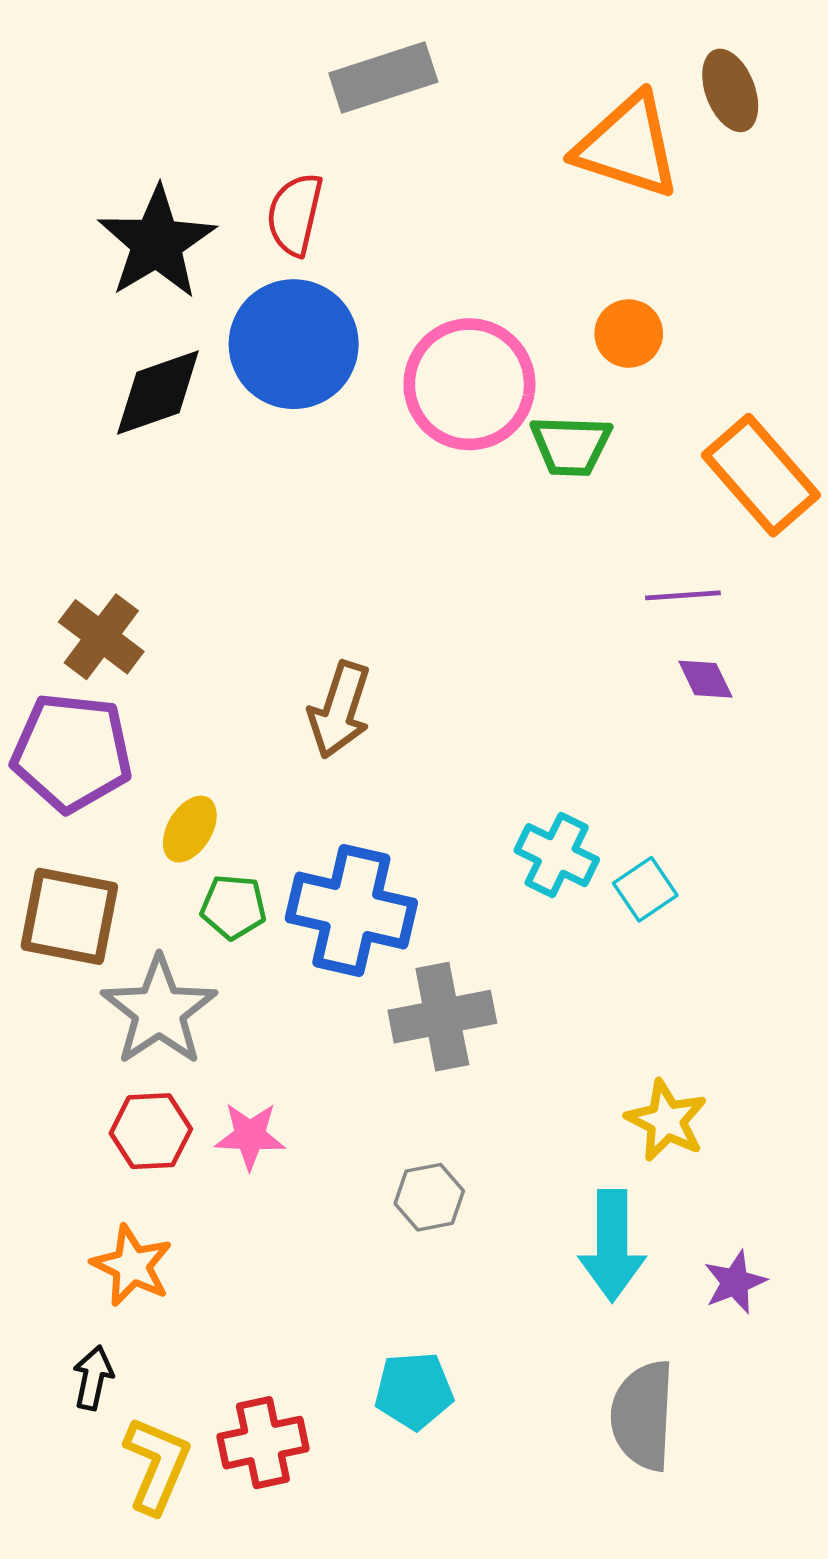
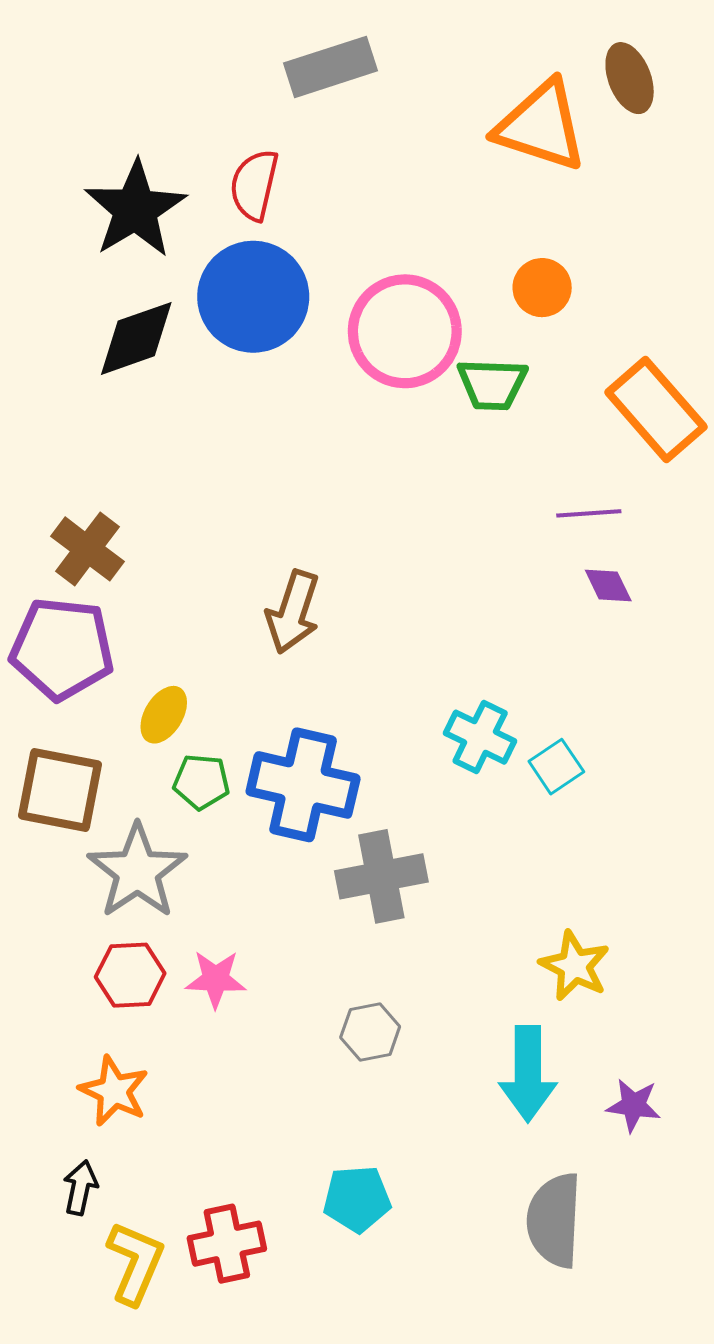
purple star: (735, 1282) -> (634, 1105), turned 30

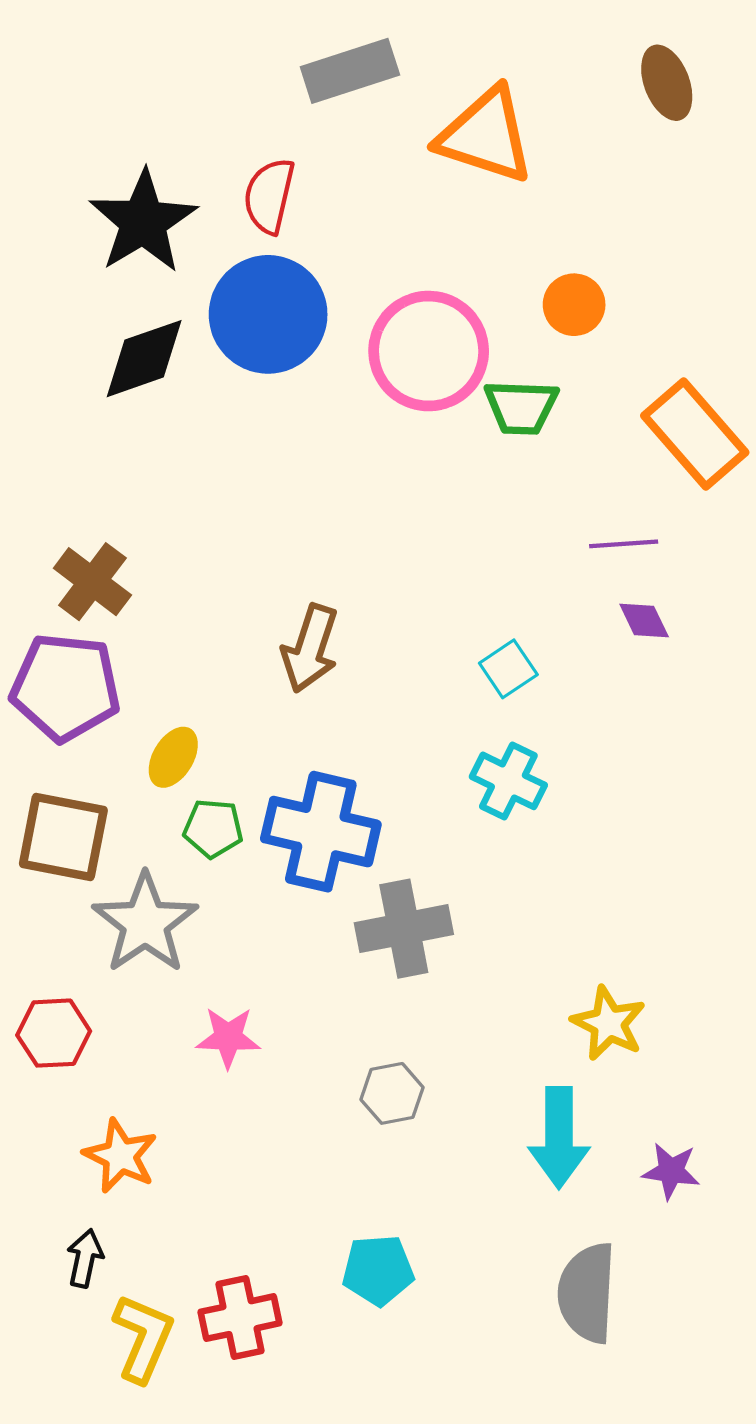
orange triangle: (541, 126) -> (486, 136), moved
cyan square: (556, 767) -> (508, 669), moved
red hexagon: (130, 975) -> (54, 1033), moved

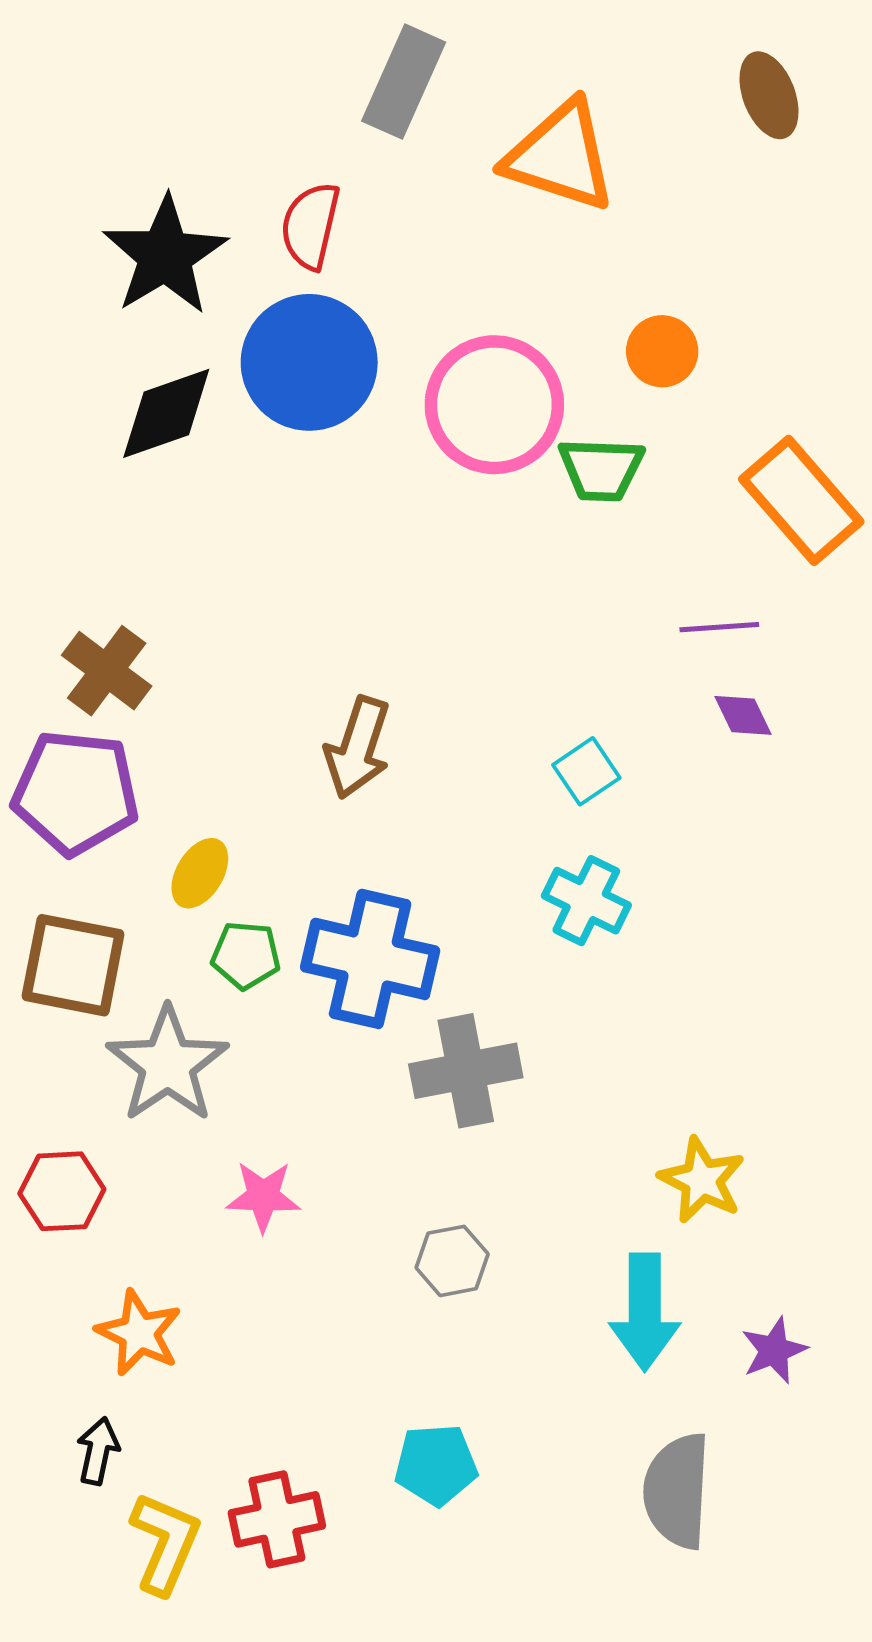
gray rectangle: (350, 71) -> (404, 82), turned -48
purple star: (671, 1171) -> (774, 1350), turned -30

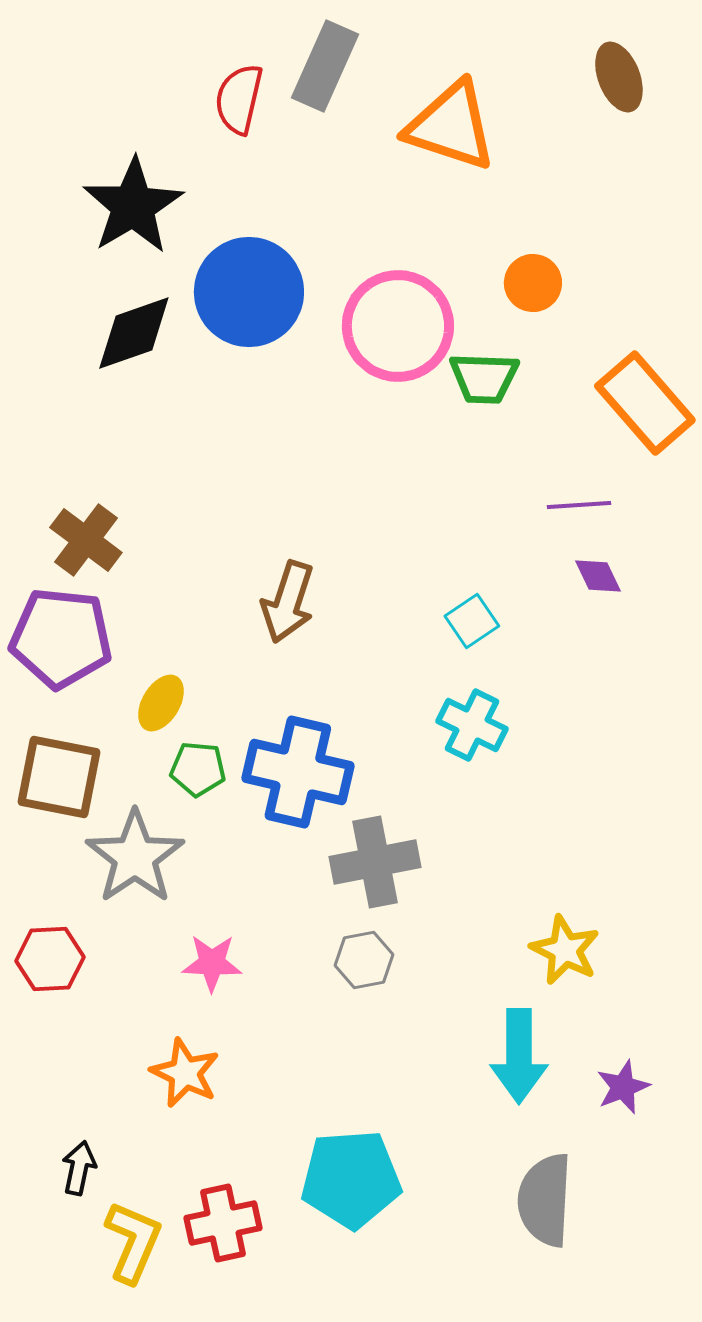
red semicircle: (310, 226) -> (239, 99), moved
gray hexagon: (452, 1261) -> (364, 960), moved
orange star: (139, 1333) -> (185, 1073), moved
cyan pentagon: (436, 1465) -> (351, 1179), size x1.5

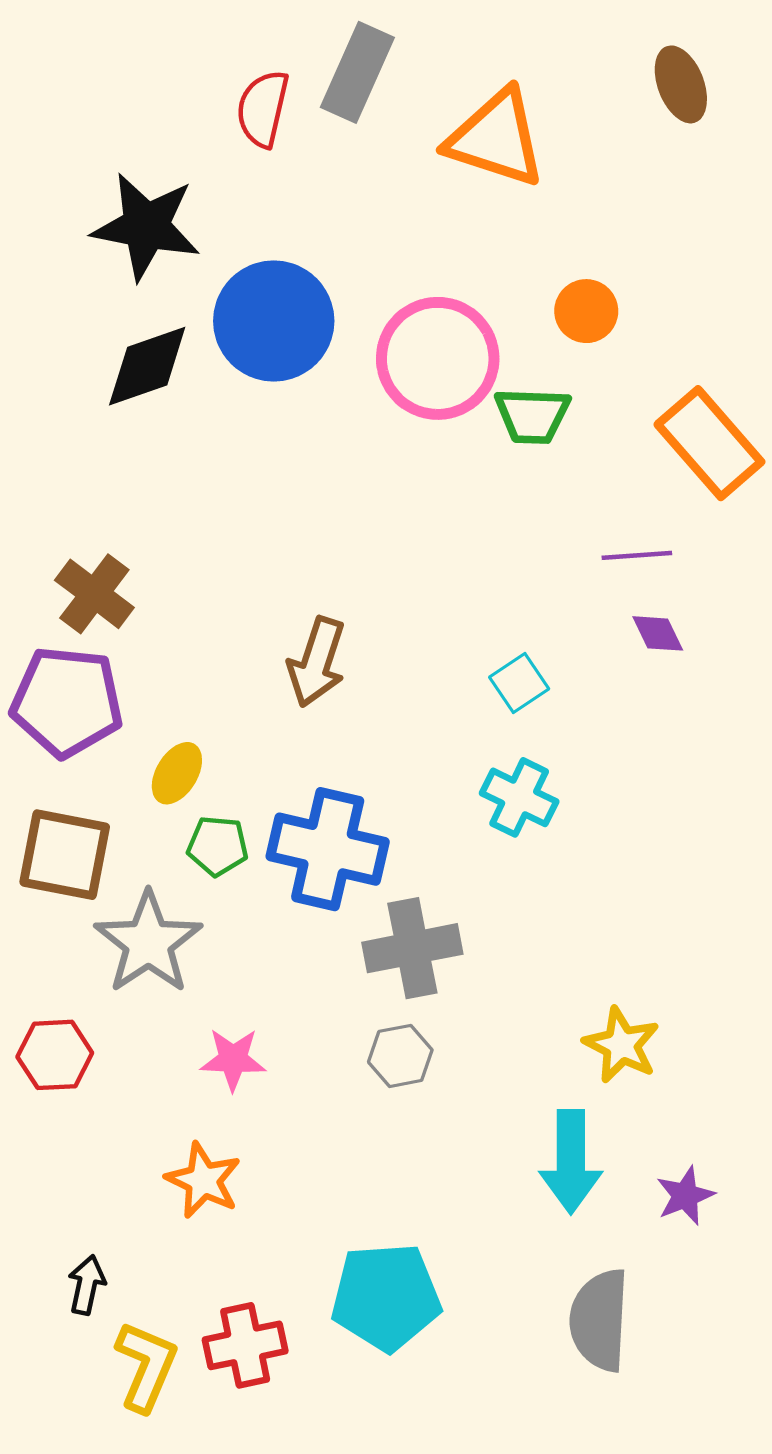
black star: (133, 206) -> (146, 226), turned -30

